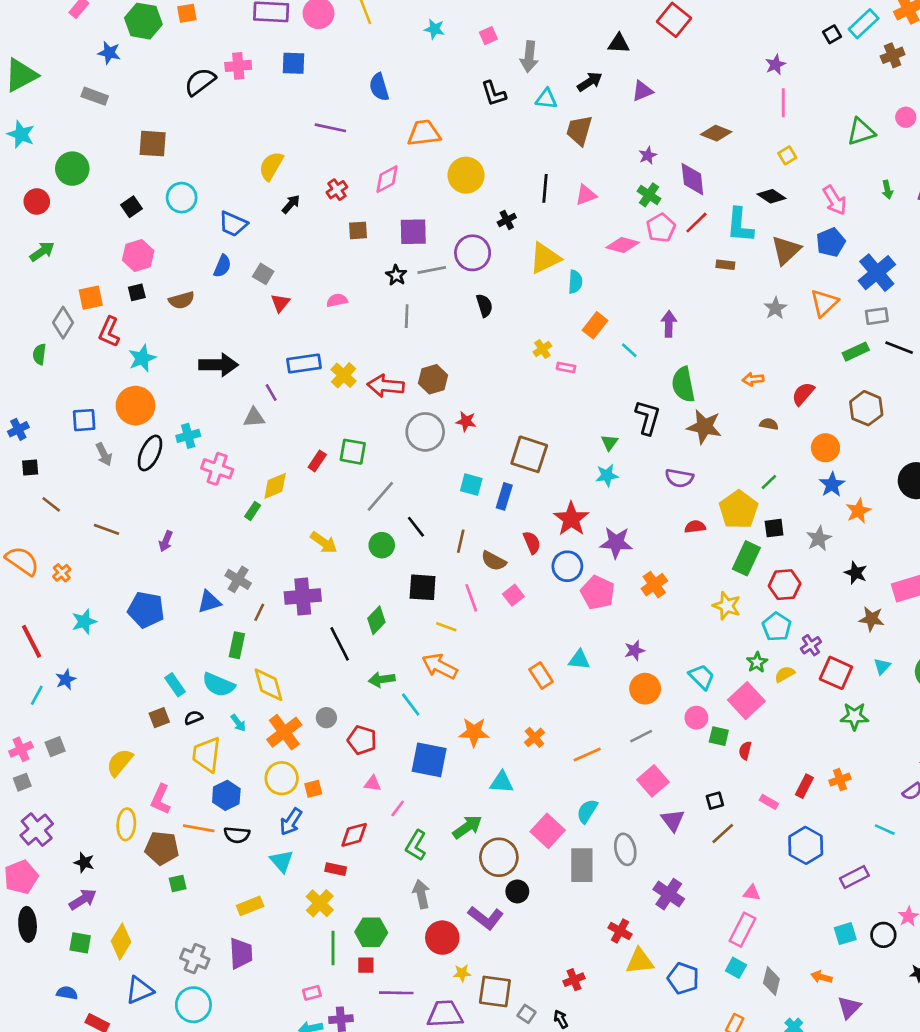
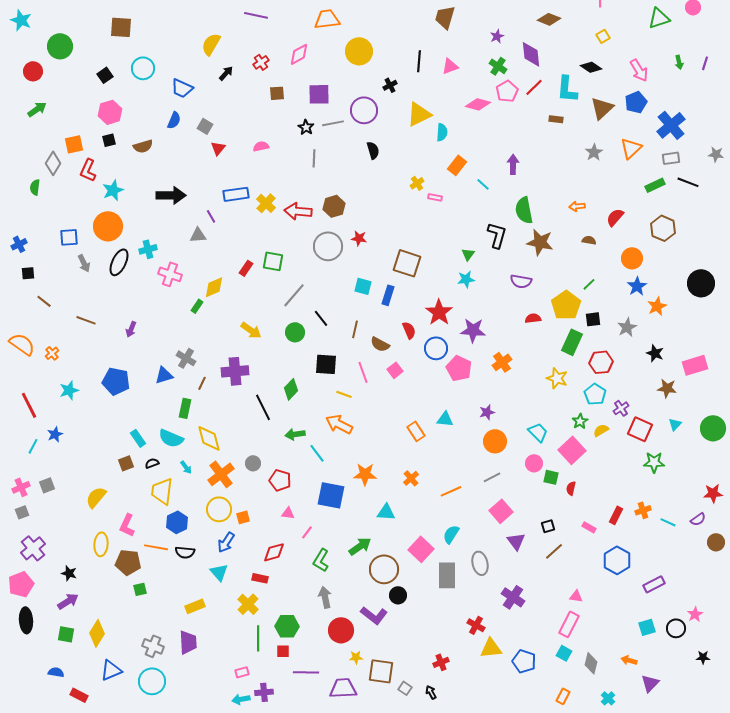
cyan line: (885, 830) -> (668, 522), moved

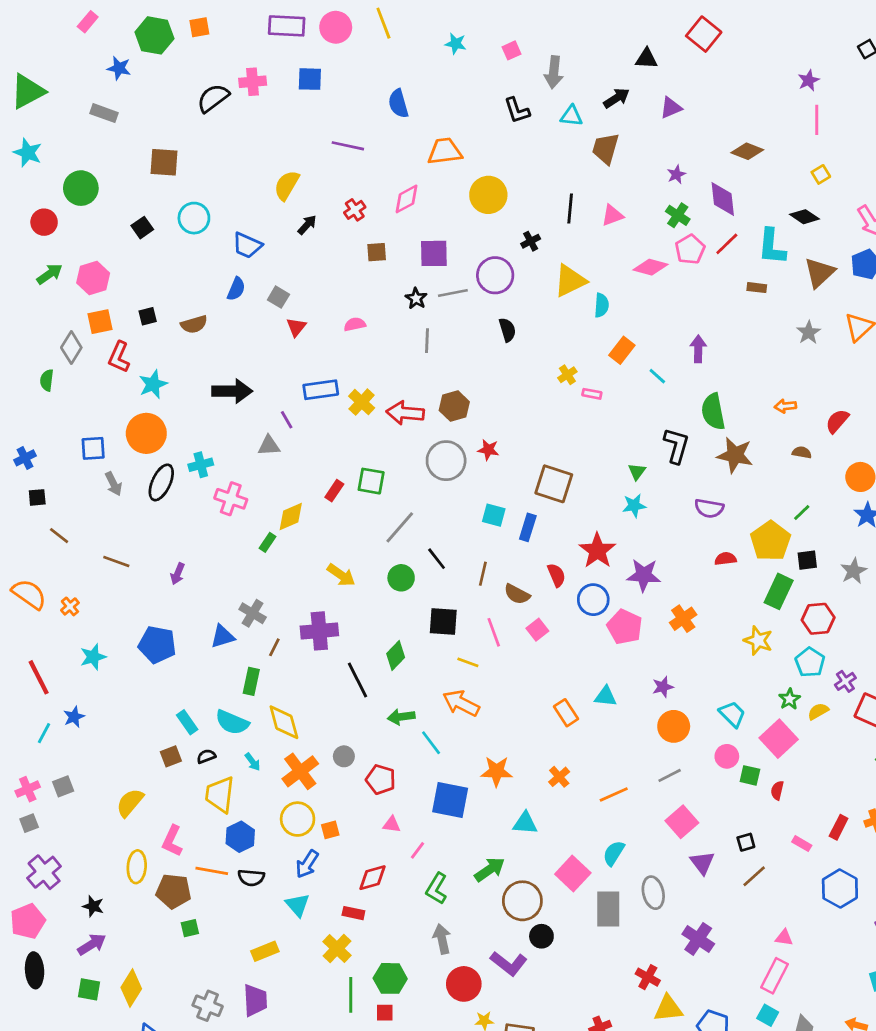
pink hexagon: (110, 112) -> (93, 278), moved

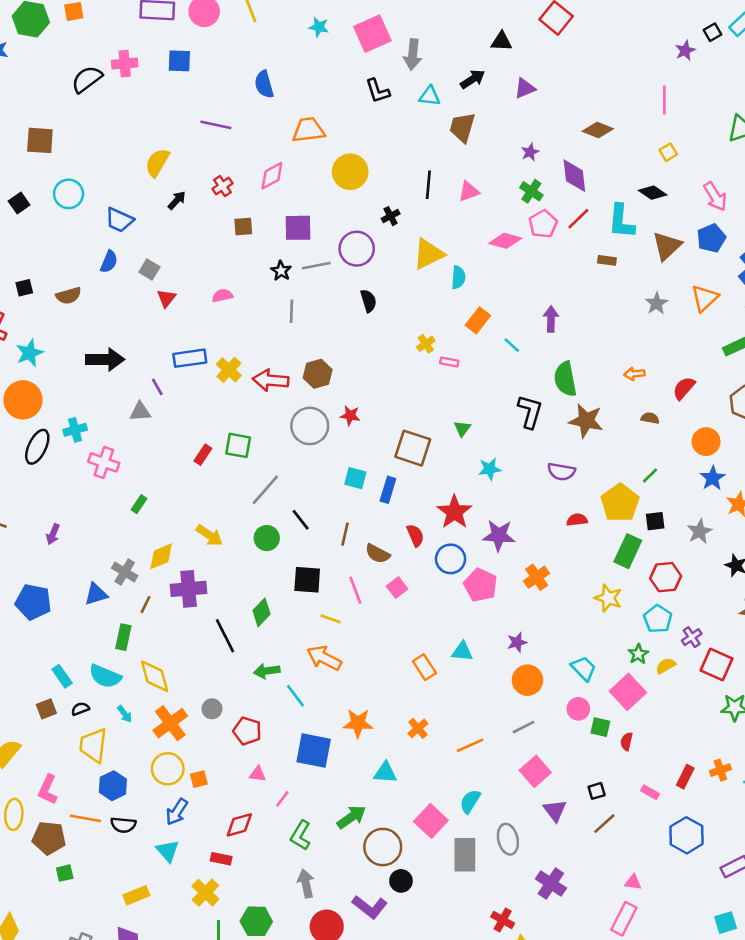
pink square: (511, 50) -> (372, 34), size x2.0
purple star: (809, 80) -> (685, 51), moved
green triangle: (637, 472) -> (462, 429), moved
yellow diamond: (291, 516) -> (161, 556), moved

